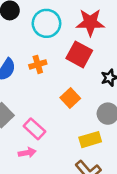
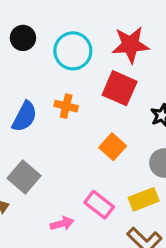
orange cross: (38, 64) -> (66, 106), turned 35
pink rectangle: (34, 129) -> (99, 205), moved

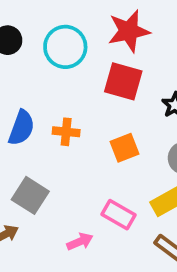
orange cross: (66, 106) -> (66, 132), moved
orange square: (113, 147) -> (125, 148), turned 35

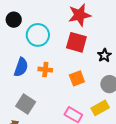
cyan circle: (65, 47) -> (38, 35), moved

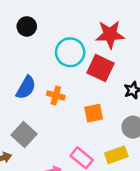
cyan circle: (38, 35) -> (70, 52), moved

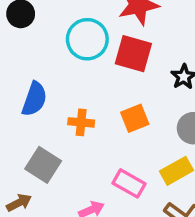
orange cross: (56, 95) -> (81, 122), moved

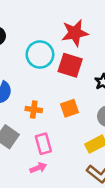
pink rectangle: (129, 183) -> (43, 144), moved, turned 42

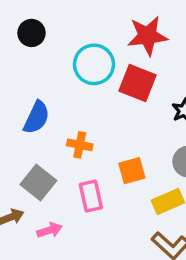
orange square: (69, 108) -> (132, 171), moved
pink arrow: (38, 168) -> (50, 230), moved

